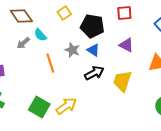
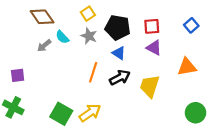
red square: (124, 13) -> (152, 26), moved
gray star: (72, 50) -> (89, 36), moved
orange line: (50, 63) -> (93, 72), moved, turned 36

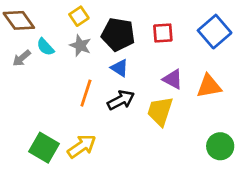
blue square: (191, 25) -> (215, 32), size x1.6
purple triangle: (154, 48) -> (173, 79), moved

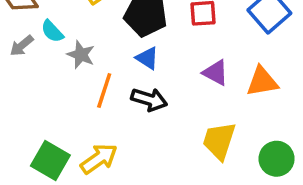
gray star: (80, 46) -> (81, 55), moved
black arrow: (121, 100) -> (149, 99), turned 44
yellow trapezoid: (160, 111) -> (219, 141), moved

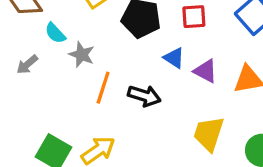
gray arrow: (22, 46) -> (27, 64), moved
blue triangle: (147, 58) -> (174, 58), moved

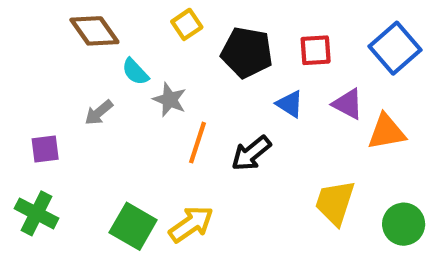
purple triangle: (205, 71) -> (348, 104), moved
black arrow: (144, 96) -> (251, 153), turned 124

